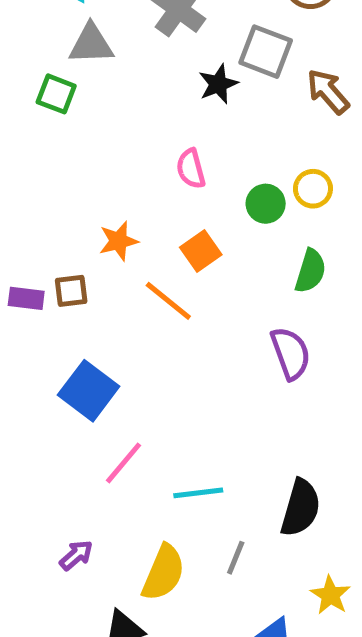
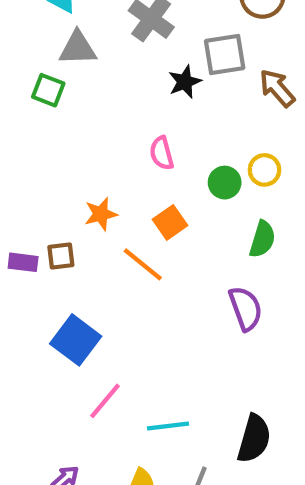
gray square: (266, 52) -> (225, 54), turned -30

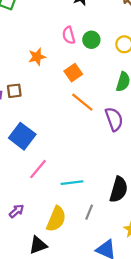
green circle: (225, 183) -> (91, 40), moved
orange star: (101, 214) -> (37, 57), moved
orange line: (143, 264) -> (82, 102), moved

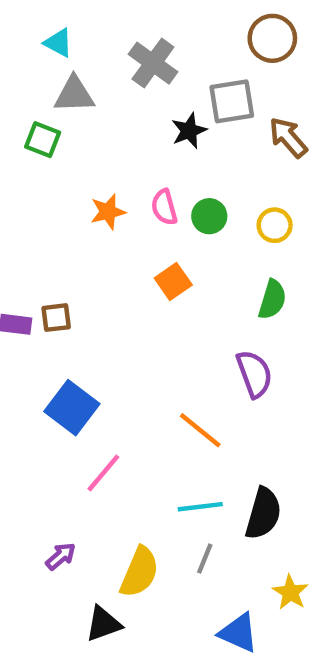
orange star: (37, 57) -> (108, 212), moved
orange line: (82, 102) -> (200, 430), moved
cyan line: (72, 183) -> (200, 507), moved

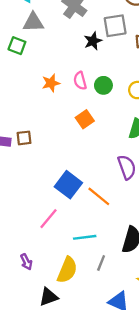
blue square: (72, 408) -> (68, 185), moved
cyan line: (200, 507) -> (85, 237), moved
purple arrow: (61, 556) -> (26, 262), turned 105

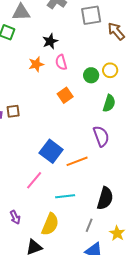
black star: (93, 41) -> (50, 41), moved
green circle: (103, 85) -> (91, 75), moved
orange line: (99, 196) -> (77, 161), turned -60
gray line: (101, 263) -> (89, 225), moved

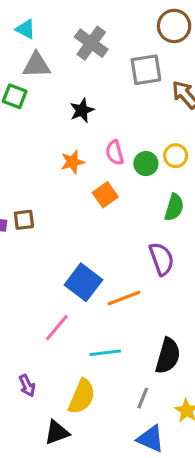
pink semicircle: (61, 62) -> (115, 153), moved
orange star: (36, 64) -> (72, 162), moved

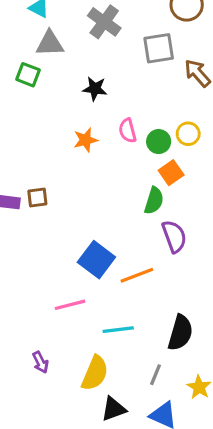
black star: (82, 110) -> (95, 89), turned 30
orange square: (105, 195) -> (171, 173), moved
green semicircle: (174, 207) -> (154, 201), moved
pink line: (57, 328) -> (70, 305), turned 36
black triangle: (57, 432) -> (114, 409), moved

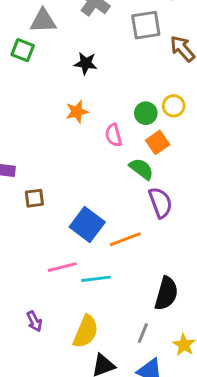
pink semicircle: (128, 131) -> (114, 135), moved
brown square: (37, 197) -> (34, 198), moved
green semicircle: (154, 201) -> (141, 169), turned -70
cyan line: (118, 330) -> (96, 279), moved

